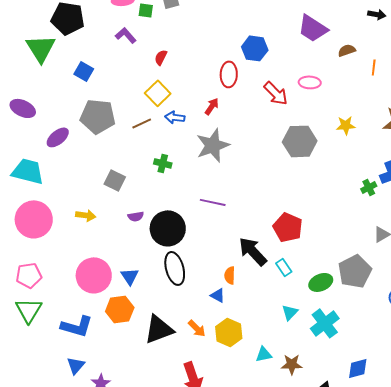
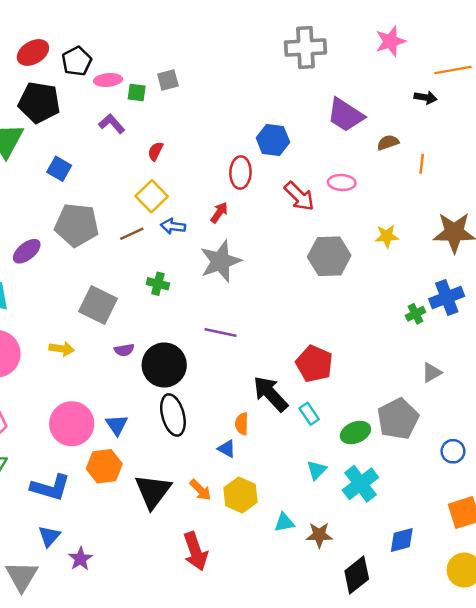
gray square: (115, 180) -> (98, 305), size x1.4
black triangle: (159, 329) -> (153, 491), turned -32

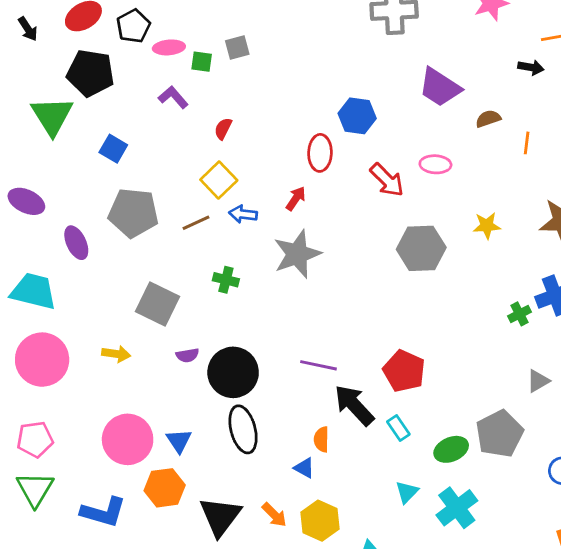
purple ellipse: (27, 251) -> (76, 243), turned -76
purple line: (220, 332) -> (319, 365), moved

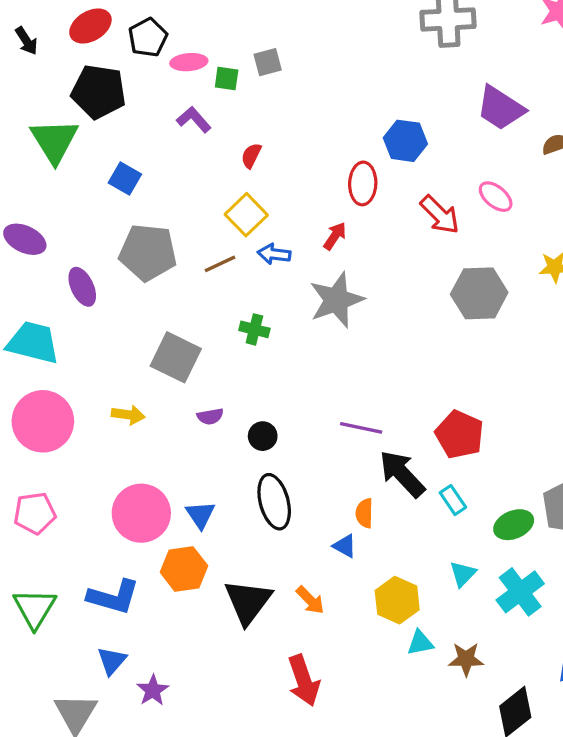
pink ellipse: (435, 164) -> (496, 197), turned 36
black circle: (233, 372) -> (263, 436), size x0.5
green triangle: (35, 489) -> (35, 608), moved
yellow hexagon: (320, 521) -> (397, 600), moved

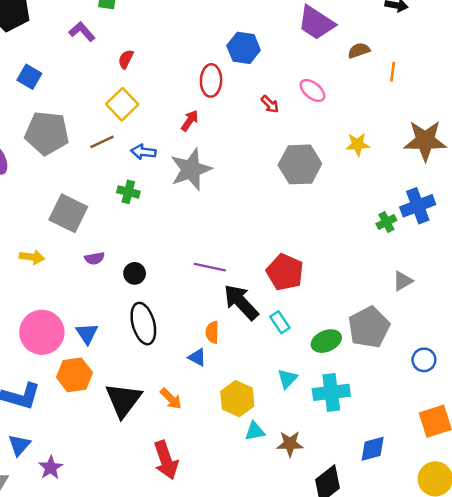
red arrow: (440, 215) -> (270, 104), size x0.6
blue arrow: (274, 254) -> (143, 152), moved
cyan cross: (520, 592) -> (331, 392), turned 30

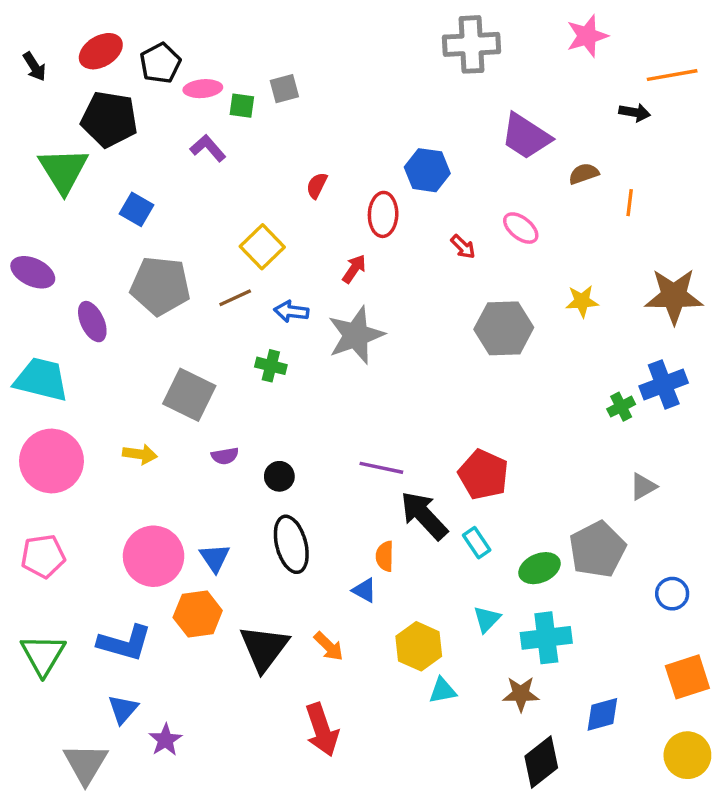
red semicircle: (126, 59) -> (317, 186), moved
brown star: (290, 444) -> (521, 694), moved

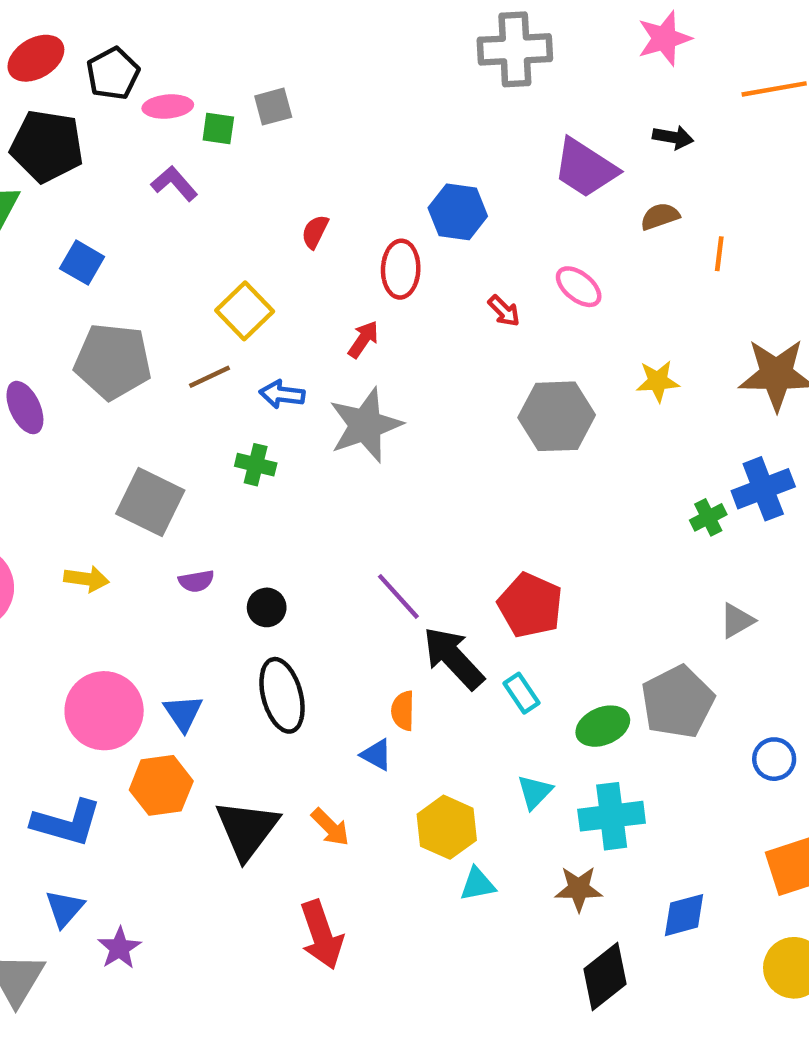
black arrow: (635, 112) -> (673, 137), moved
purple line: (381, 468) -> (398, 596), turned 36

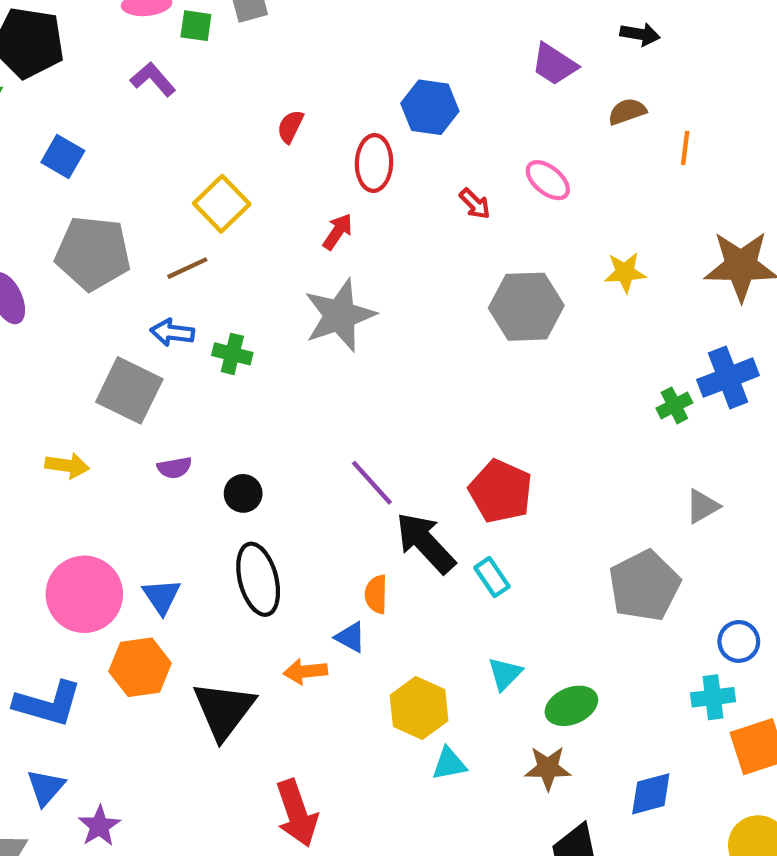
purple trapezoid: (585, 168) -> (554, 64), size x0.7
blue arrow: (282, 394) -> (172, 332), moved
green ellipse: (603, 726) -> (571, 706), moved
cyan cross: (612, 816) -> (713, 697), moved, size x0.7
orange arrow: (330, 827) -> (305, 672), moved, turned 129

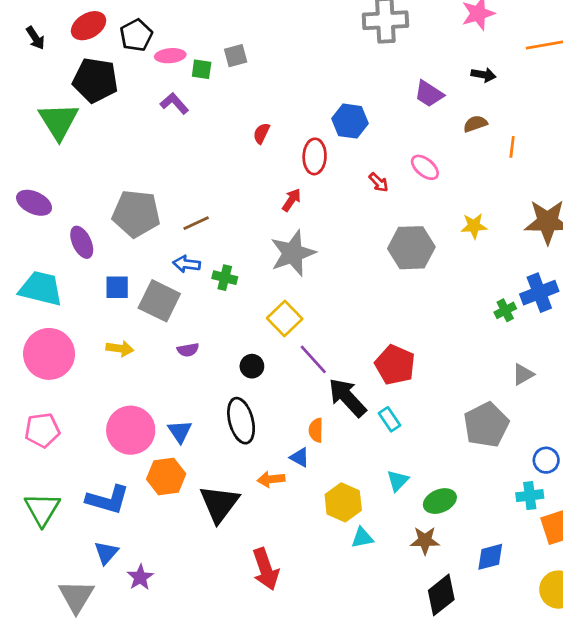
blue square: (63, 157) -> (117, 287), moved, turned -30
yellow square: (222, 204) -> (285, 319), moved
black circle: (243, 493) -> (252, 366), moved

